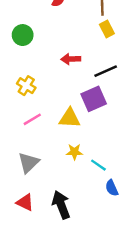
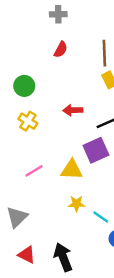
yellow cross: (26, 86) -> (28, 121), moved
gray triangle: (29, 163) -> (17, 217), moved

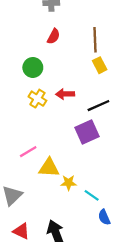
green circle: (24, 86) -> (33, 68), moved
yellow cross: (28, 121) -> (37, 99), moved
yellow triangle: (72, 170) -> (49, 168), moved

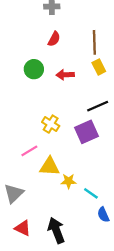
red arrow: (65, 94) -> (65, 75), moved
yellow cross: (37, 99) -> (51, 124), moved

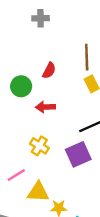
red semicircle: (54, 39) -> (49, 71), moved
red arrow: (65, 75) -> (45, 107), moved

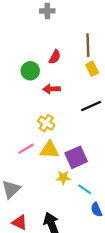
purple square: (78, 154) -> (76, 157), moved
yellow triangle: (38, 192) -> (49, 150), moved

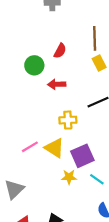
yellow cross: (46, 123) -> (68, 120), moved, turned -35
yellow triangle: (49, 150) -> (54, 148), turned 30
cyan line: (85, 189) -> (97, 179), moved

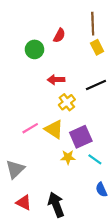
red arrow: (57, 84) -> (56, 80), moved
yellow cross: (68, 120) -> (67, 102), turned -35

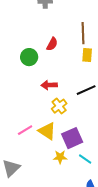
yellow rectangle: (97, 47) -> (87, 55), turned 32

